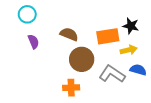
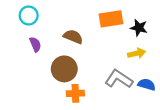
orange rectangle: (108, 36) -> (111, 19), moved
brown circle: (82, 59) -> (64, 69), moved
blue semicircle: (138, 70) -> (147, 84), moved

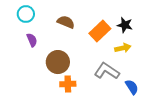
orange rectangle: (111, 19) -> (100, 31), moved, turned -35
brown semicircle: (73, 37) -> (66, 22), moved
blue semicircle: (147, 84) -> (132, 87), moved, turned 42

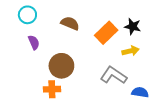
orange cross: (68, 84) -> (52, 89), moved
blue semicircle: (132, 87) -> (140, 92), turned -49

